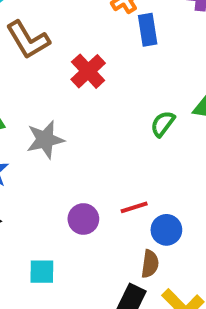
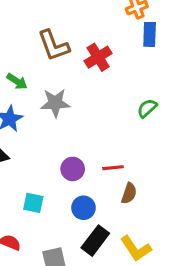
brown L-shape: (28, 40) -> (54, 45), moved
blue circle: (166, 230) -> (83, 208), moved
brown semicircle: (150, 264) -> (129, 193), moved

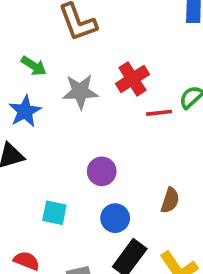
red cross: (98, 57) -> (132, 79), moved
red line: (113, 168) -> (159, 113), moved

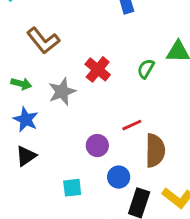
red line: (159, 113) -> (132, 125), moved
brown semicircle: (170, 200) -> (155, 150), size x1.6

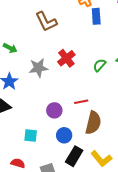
brown L-shape: (43, 41) -> (46, 22), moved
green arrow: (21, 84) -> (10, 48), moved

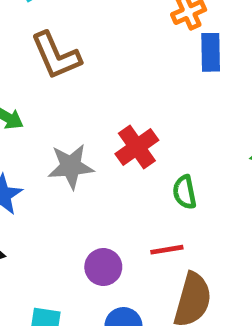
brown L-shape: (46, 22) -> (56, 56), moved
green semicircle: (100, 65) -> (185, 192), moved, turned -56

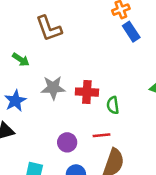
blue rectangle: (211, 52) -> (131, 32), turned -36
red cross: (137, 147) -> (87, 92), moved, turned 35

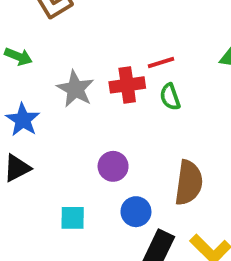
gray star: (53, 88) -> (75, 89), turned -30
red line: (102, 135) -> (161, 63), moved

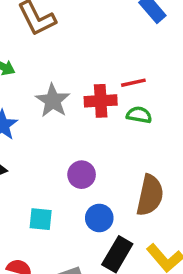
green semicircle: (170, 97) -> (139, 115), turned 115

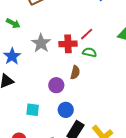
red line: (133, 83) -> (87, 34), turned -32
brown semicircle: (150, 195) -> (75, 72), moved, size x0.6

